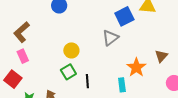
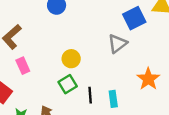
pink rectangle: (23, 56) -> (23, 66), moved
cyan rectangle: (122, 85) -> (113, 99), moved

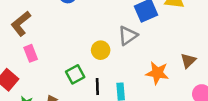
yellow circle: (71, 59) -> (101, 50), moved
orange star: (148, 79) -> (157, 73), turned -30

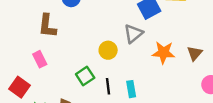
brown L-shape: (21, 24) -> (47, 26), moved, turned -40
orange star: (157, 73) -> (163, 53), moved

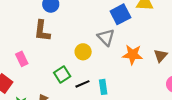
brown L-shape: (47, 26) -> (42, 31), moved
gray triangle: (133, 34) -> (106, 37), turned -36
black line: (108, 86) -> (82, 84), turned 72

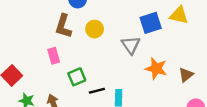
yellow circle: (83, 52) -> (95, 29), moved
pink rectangle: (22, 59) -> (54, 56), moved

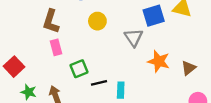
brown L-shape: (63, 26) -> (51, 21), moved

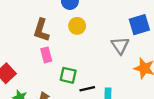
yellow circle: (97, 21) -> (77, 26), moved
green square: (79, 69) -> (68, 75), turned 35

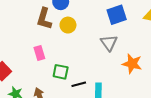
blue square: (139, 25) -> (117, 15), moved
brown L-shape: (41, 30) -> (44, 19), moved

